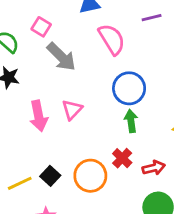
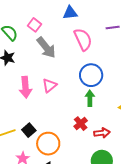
orange circle: (90, 176) -> (48, 144), moved

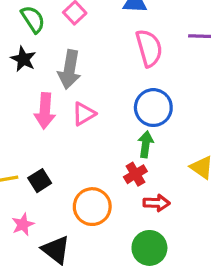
gray arrow: (46, 48) -> (69, 70), moved, turned 40
red cross: (81, 124) -> (135, 174), moved
orange circle: (48, 144) -> (92, 207), moved

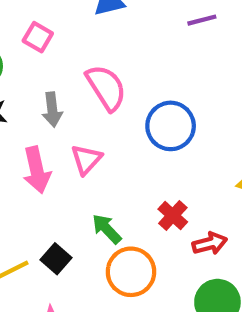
pink semicircle: (149, 48) -> (106, 88), moved
gray arrow: (69, 70) -> (52, 110), size x0.7
green arrow: (146, 144) -> (107, 229), moved, turned -35

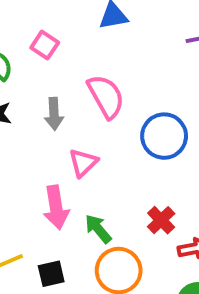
pink arrow: (37, 170) -> (56, 207), moved
black square: (56, 259) -> (51, 274), moved, turned 32

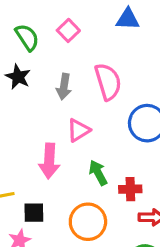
red cross: (161, 220) -> (130, 189), turned 30
green arrow: (98, 229) -> (98, 173), moved

